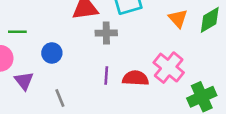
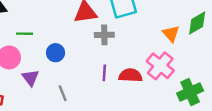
orange triangle: (178, 18) -> (171, 34), moved

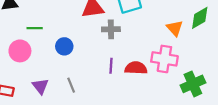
pink cross: (160, 66) -> (164, 59), turned -30
purple triangle: (31, 78) -> (40, 86), moved

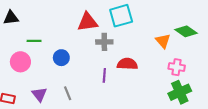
green diamond: (200, 18) -> (186, 31), turned 65
pink cross: (164, 59) -> (177, 67), moved, size x0.7
red semicircle: (136, 68) -> (127, 64), moved

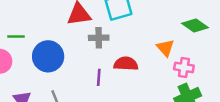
orange triangle: (163, 41) -> (165, 48), moved
blue circle: (61, 58) -> (48, 56), size x1.6

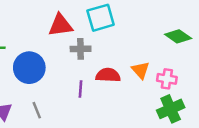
orange triangle: (165, 48) -> (141, 70), moved

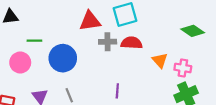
red semicircle: (108, 75) -> (132, 43), moved
purple line: (81, 89) -> (117, 91), moved

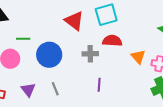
red triangle: (90, 21) -> (74, 21), turned 45
gray cross: (108, 42) -> (90, 54), moved

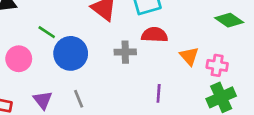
green line: (23, 39) -> (47, 32), moved, turned 32
purple line: (99, 85) -> (159, 93), moved

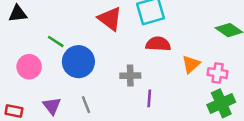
gray cross: (125, 52) -> (130, 76), moved
orange triangle: (189, 56) -> (191, 64), turned 30
purple line: (159, 93) -> (149, 98), moved

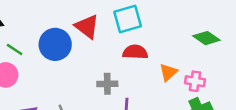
green line: (56, 41) -> (15, 49), moved
blue circle: (78, 62) -> (55, 44), moved

